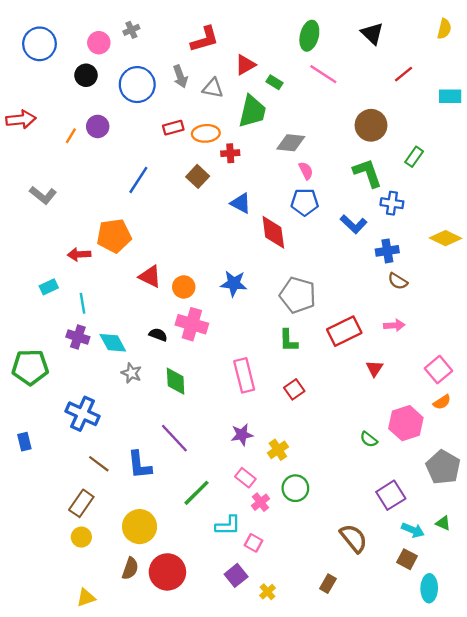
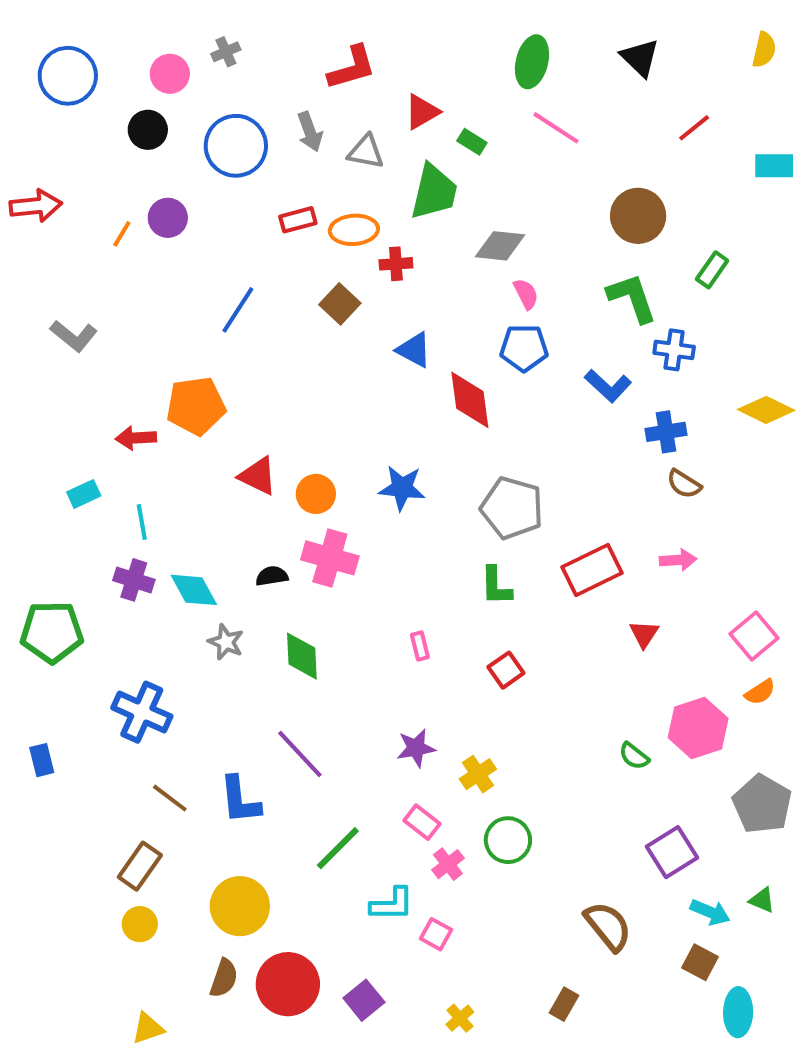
black semicircle: (158, 335) -> (272, 576), turned -30
pink rectangle: (244, 375) -> (420, 646), size x0.5
purple square: (236, 575) -> (364, 1000), moved

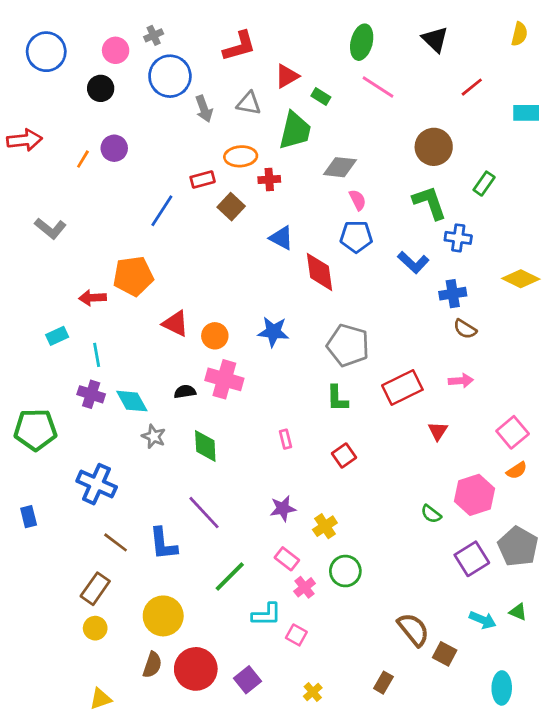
gray arrow: (310, 132) -> (204, 109), moved
blue circle: (236, 146) -> (170, 76), moved
red rectangle: (298, 220) -> (203, 179), moved
purple square: (672, 852) -> (472, 559), moved
brown square: (700, 962) -> (445, 654), moved

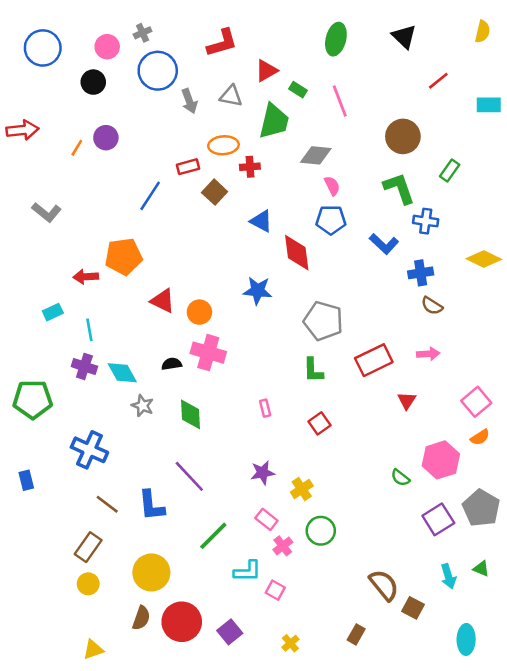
pink line: (378, 87) -> (340, 101), moved, turned 36
blue star: (273, 332) -> (258, 291), moved
cyan arrow: (483, 620) -> (448, 576), turned 50

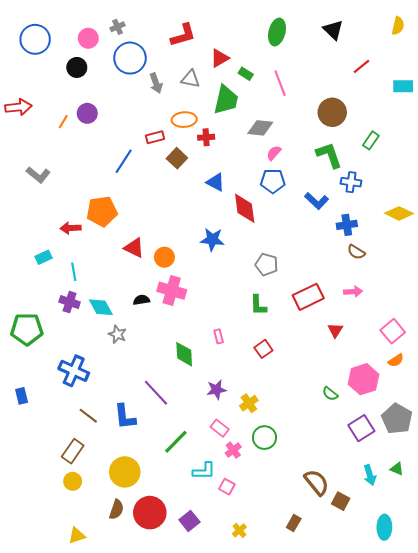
pink semicircle: (332, 186) -> (274, 153), turned -112
gray pentagon: (323, 321) -> (267, 264), size x0.7
green diamond: (191, 414) -> (184, 354), moved

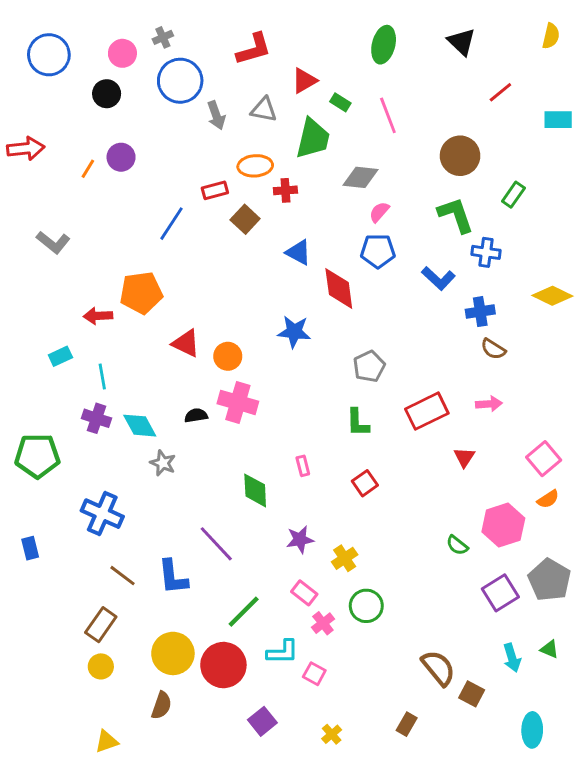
gray pentagon: (267, 264) -> (369, 366), turned 30
red circle: (150, 513) -> (223, 665), moved

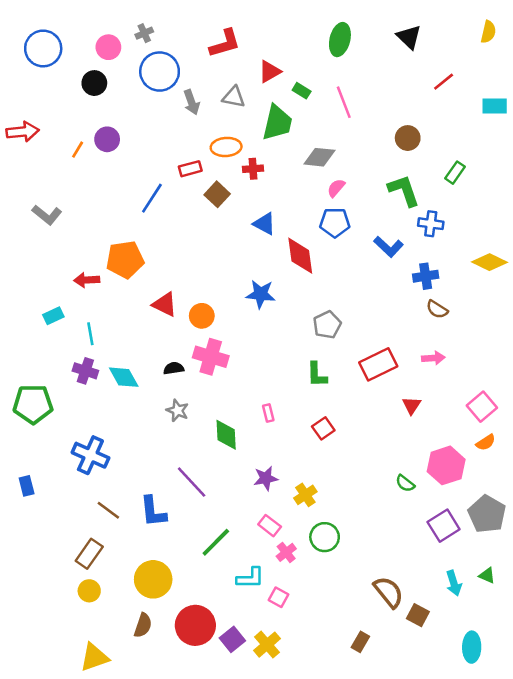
brown circle: (460, 156) -> (408, 138), size x0.7
gray star: (163, 463) -> (177, 410), moved
red circle: (223, 665) -> (195, 625), moved
yellow cross: (332, 734) -> (267, 645), moved, size x1.5
yellow triangle: (107, 741) -> (94, 657), size x1.4

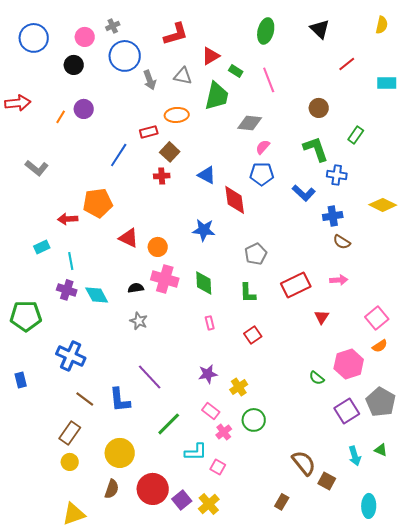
red cross: (253, 169) -> (162, 176), moved
green diamond: (226, 435) -> (204, 283), moved

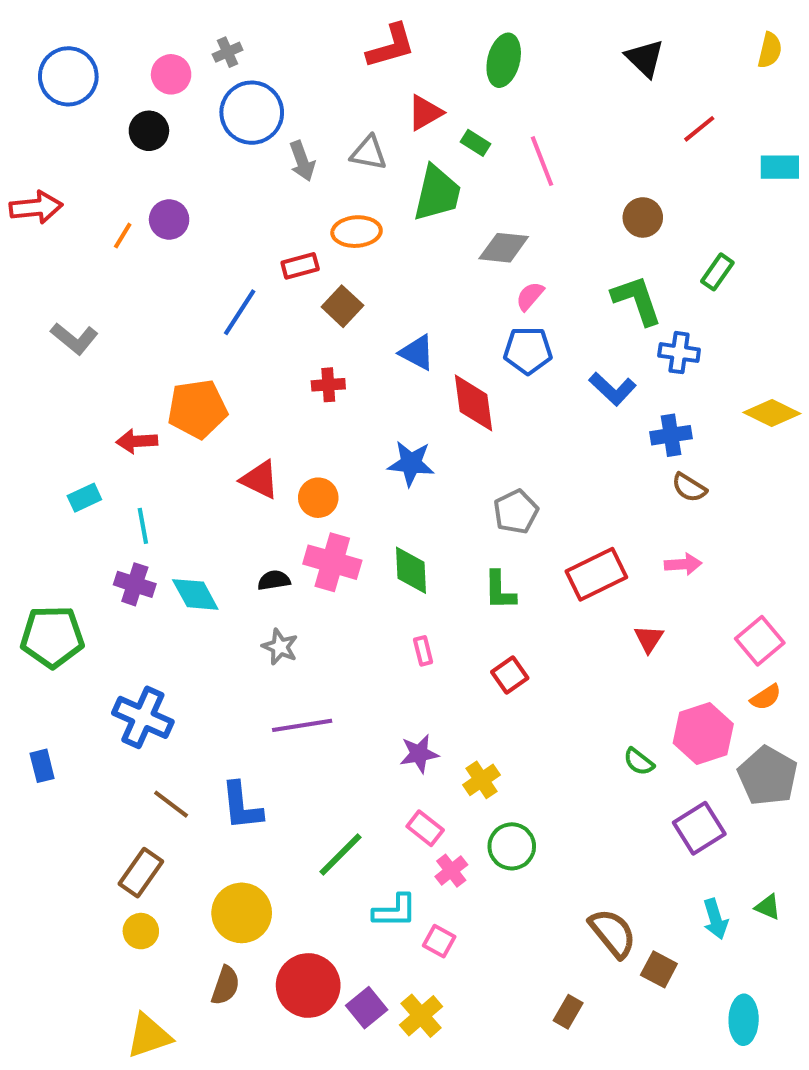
green ellipse: (266, 31) -> (504, 60), moved
red L-shape: (176, 34) -> (391, 46), moved
red cross: (162, 176) -> (328, 385), moved
purple line: (150, 377) -> (302, 725), moved, turned -56
gray pentagon: (381, 402) -> (768, 776), moved

